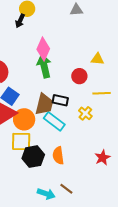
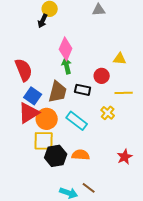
green arrow: (44, 66) -> (67, 66), size x0.7
black rectangle: (60, 100) -> (83, 90), moved
brown trapezoid: (44, 104) -> (58, 92), moved
orange semicircle: (58, 156) -> (81, 155), turned 102

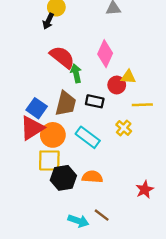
pink diamond: (66, 49) -> (105, 54), moved
yellow triangle: (120, 59) -> (128, 77), moved
red semicircle: (24, 70) -> (62, 57), moved, turned -30
red star: (125, 157) -> (145, 190), moved

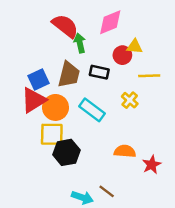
pink diamond: (105, 54) -> (110, 22), turned 44
blue square: (37, 108) -> (38, 79), turned 30
orange semicircle: (92, 177) -> (125, 151), moved

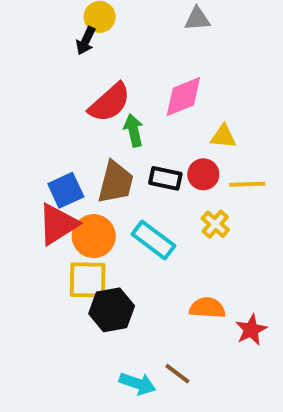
red semicircle: (65, 26) -> (110, 103), turned 100
red circle: (122, 55) -> (203, 174), moved

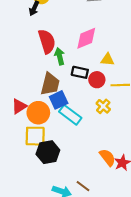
red semicircle: (110, 103) -> (47, 41), turned -65
black rectangle: (165, 178) -> (80, 72), moved
blue square: (66, 190) -> (59, 100), moved
red triangle: (58, 224) -> (19, 106), size x0.7
orange semicircle: (207, 308) -> (107, 157), moved, turned 48

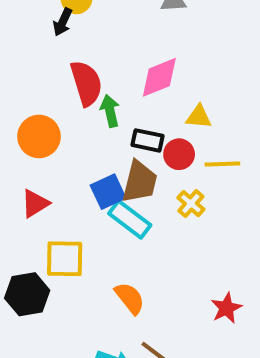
brown trapezoid: (50, 84) -> (140, 182), moved
orange circle: (38, 113) -> (39, 136), moved
black hexagon: (48, 152) -> (27, 294), moved
orange semicircle: (107, 157) -> (130, 298), moved

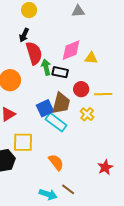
black arrow: (63, 22) -> (24, 35), moved
yellow triangle: (199, 117) -> (91, 58), moved
black rectangle: (147, 140) -> (60, 72), moved

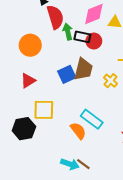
red circle: (81, 89) -> (94, 41), moved
cyan rectangle: (56, 122) -> (92, 119), moved
brown line: (68, 189) -> (83, 164), moved

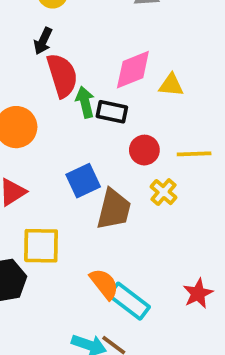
red circle: (94, 41) -> (144, 150), moved
brown trapezoid: (83, 69) -> (114, 209), moved
cyan rectangle: (92, 119) -> (129, 301), moved

